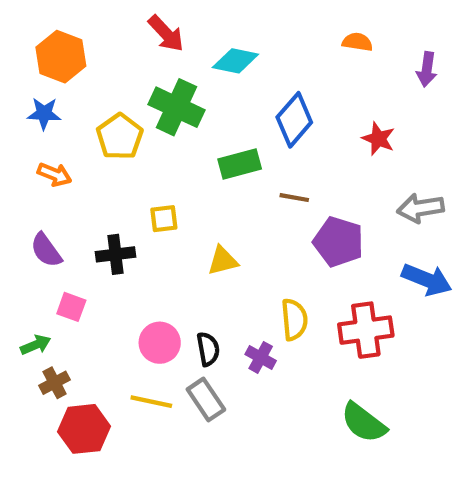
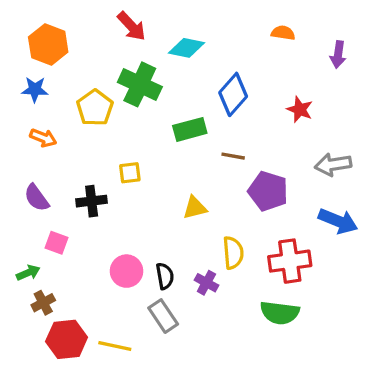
yellow triangle: (223, 261) -> (195, 208), moved
yellow line: (151, 402) -> (115, 346), moved
green semicircle: (364, 423) -> (280, 313), moved, turned -30

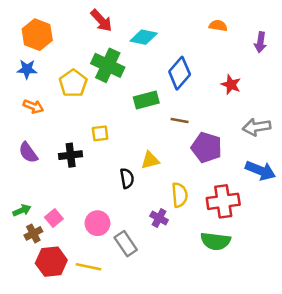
pink square: (57, 243) -> (54, 218), moved, turned 30
pink circle: (127, 271) -> (97, 223), moved
black semicircle: (165, 276) -> (127, 178), moved

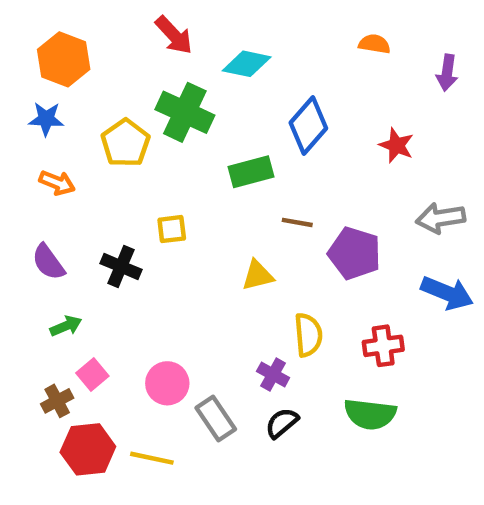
brown line: (180, 121) -> (297, 222), moved
black cross: (71, 155) -> (121, 267), turned 30
black semicircle: (127, 178) -> (282, 423), moved, turned -120
red cross: (223, 201) -> (383, 346), size x0.7
green arrow: (22, 210) -> (66, 326), moved

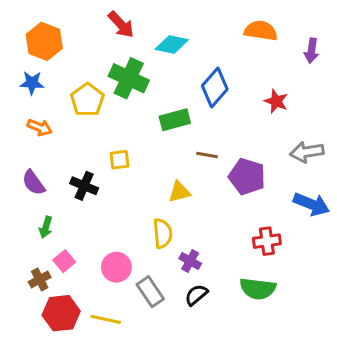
orange semicircle: (374, 44) -> (261, 31), size x1.5
green arrow: (66, 326) -> (46, 227), turned 130
yellow semicircle: (308, 335) -> (162, 233), moved

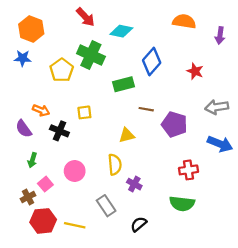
orange arrow: (40, 127) -> (41, 110), moved
pink circle: (116, 267) -> (75, 171), moved
black semicircle: (196, 295) -> (139, 224), moved

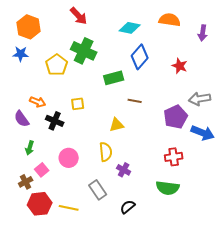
cyan diamond: (121, 31) -> (130, 28), moved
purple pentagon: (174, 124) -> (176, 117), moved, turned 30

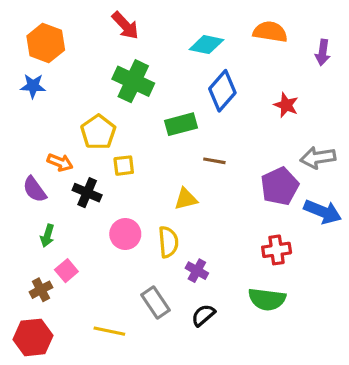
yellow pentagon: (57, 65) -> (98, 132), moved
pink circle: (69, 158) -> (125, 234), moved
red hexagon: (40, 204) -> (33, 337), moved
black semicircle: (128, 207) -> (203, 315), moved

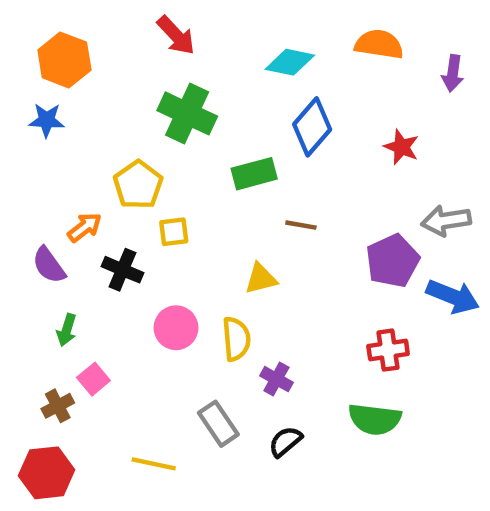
orange arrow: (60, 162) -> (85, 227), turned -60

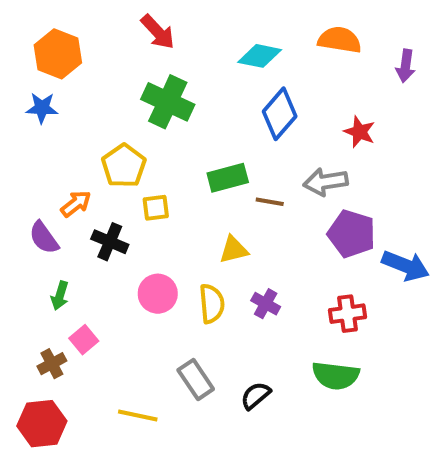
green rectangle: (254, 174) -> (228, 178), moved
gray arrow: (446, 221) -> (326, 182), moved
purple pentagon: (392, 261) -> (352, 234), turned -30
purple cross: (276, 379) -> (266, 304), moved

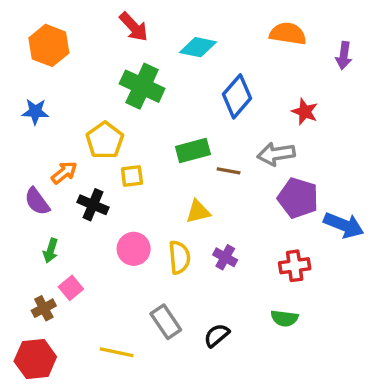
cyan diamond: (260, 56) -> (198, 47), moved
blue star: (42, 108) -> (35, 112), moved
green semicircle: (336, 376) -> (284, 318), size x0.7

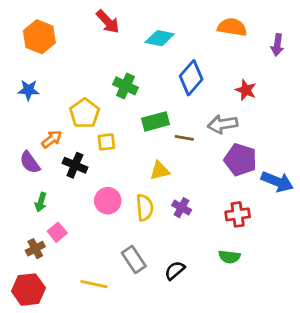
green cross: (142, 86) -> (126, 86), moved, size x0.7

